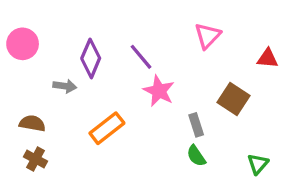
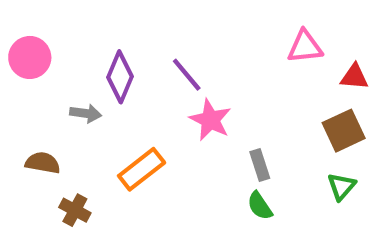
pink triangle: (208, 36) -> (305, 47), moved, turned 40
brown square: (234, 99) -> (344, 131), moved, turned 32
brown cross: (36, 159) -> (75, 210), moved
green triangle: (258, 164) -> (341, 186), moved

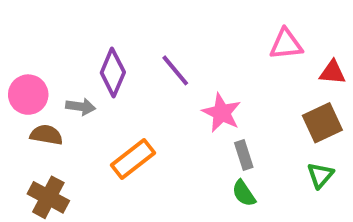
pink circle: (30, 57) -> (28, 95), moved
pink star: (210, 120) -> (222, 113), moved
brown semicircle: (43, 163) -> (46, 135), moved
brown cross: (75, 210) -> (48, 197), moved, size x1.4

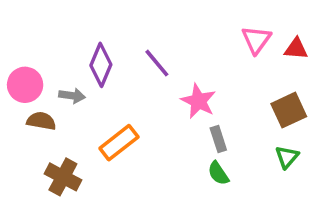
pink triangle: (286, 44) -> (256, 40), turned -48
red triangle: (332, 72) -> (296, 49), moved
brown cross: (48, 197) -> (63, 177), moved

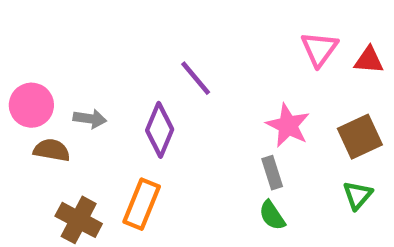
purple diamond: (101, 65) -> (160, 130), moved
pink star: (198, 101) -> (288, 125), moved
orange rectangle: (119, 143) -> (142, 204), moved, turned -30

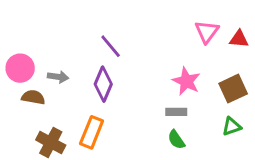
purple line: (196, 78) -> (111, 46), moved
gray rectangle: (272, 173) -> (176, 112), turned -72
green triangle: (358, 195) -> (232, 126), turned 30

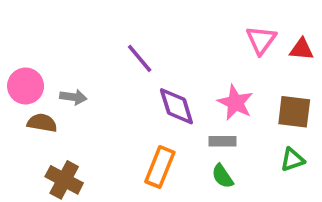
purple diamond: (103, 84) -> (176, 106), moved, turned -40
brown square: (233, 89) -> (294, 112), turned 32
orange rectangle: (92, 132) -> (160, 167), moved

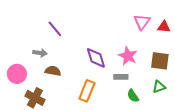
purple line: (140, 58) -> (55, 29), moved
pink circle: (26, 86) -> (17, 74), moved
brown semicircle: (42, 123) -> (53, 71), moved
green semicircle: (222, 176) -> (133, 96), moved

